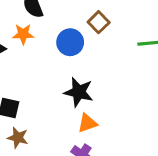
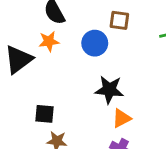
brown square: (99, 22) -> (119, 20), turned -30

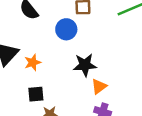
orange star: (49, 41) -> (33, 62), moved

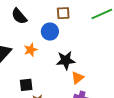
orange star: (33, 62) -> (31, 50), moved

